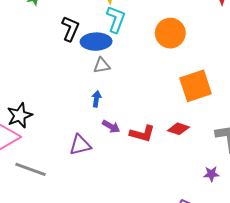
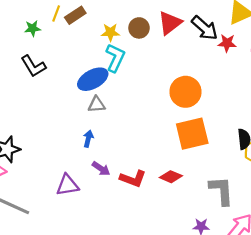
black L-shape: (70, 29) -> (33, 66), moved, turned 120
orange circle: (170, 33) -> (185, 92), moved
blue ellipse: (96, 42) -> (93, 79), turned -32

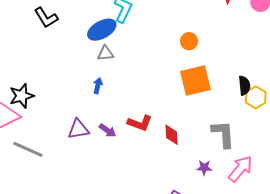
orange circle: (185, 92) -> (189, 41), size x0.6
purple arrow: (101, 169) -> (107, 130), moved
red diamond: (171, 177) -> (172, 135), moved, turned 65

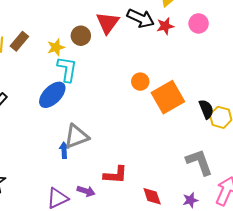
gray triangle: (105, 53) -> (76, 136), moved, size x1.5
orange square: (196, 81) -> (168, 97), moved
red diamond: (172, 135) -> (152, 196), moved

